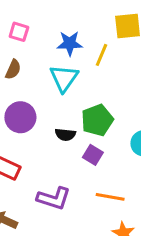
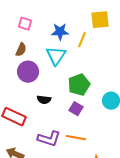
purple circle: (20, 117) -> (28, 72), moved
black semicircle: (65, 135) -> (44, 100), moved
orange line: (110, 197) -> (76, 138), moved

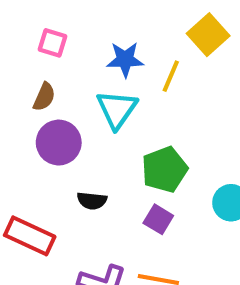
yellow square: (100, 20) -> (208, 35), turned -36

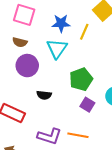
pink square: (52, 43) -> (24, 15), size x1.5
brown semicircle: (44, 97) -> (20, 42), turned 80
purple square: (158, 219) -> (87, 105), moved

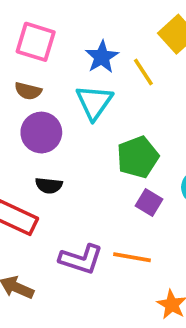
blue star: (61, 23) -> (102, 57), turned -30
yellow line: (84, 32) -> (143, 72), turned -56
black semicircle: (44, 95) -> (49, 185), moved

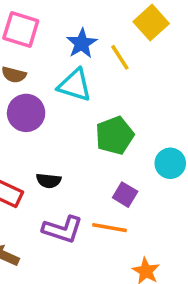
cyan triangle: (94, 102) -> (75, 85), turned -48
black semicircle: (49, 185) -> (49, 181), moved
purple square: (149, 202) -> (125, 195), moved

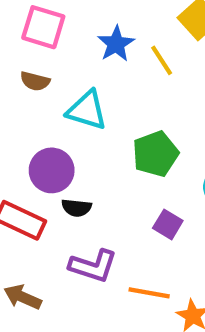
cyan triangle: (75, 85) -> (87, 110), moved
purple circle: (26, 113) -> (52, 170), moved
orange line: (109, 228) -> (149, 293), moved

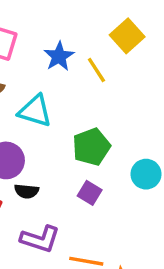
purple square: (168, 224) -> (90, 193), moved

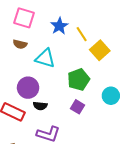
yellow square: (127, 36) -> (100, 50), moved

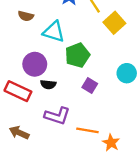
green pentagon: (79, 80) -> (77, 55), moved

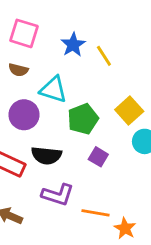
yellow square: (114, 23) -> (129, 111), moved
purple circle: (35, 64) -> (24, 115), moved
black semicircle: (48, 84) -> (46, 155), size x1.5

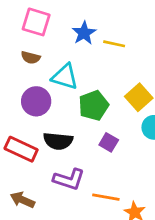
yellow line: (104, 56) -> (114, 44), turned -45

